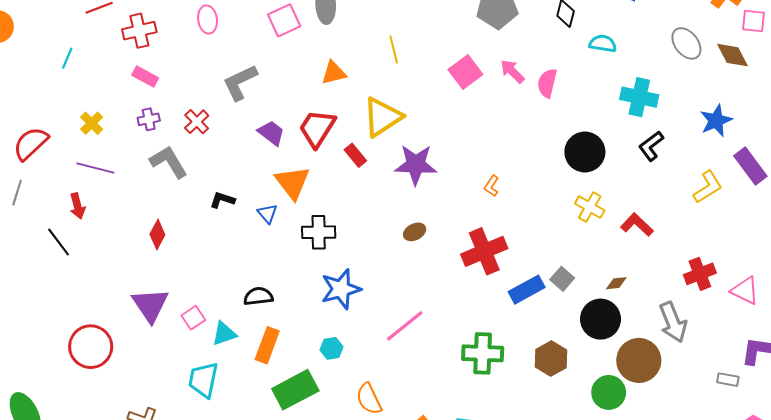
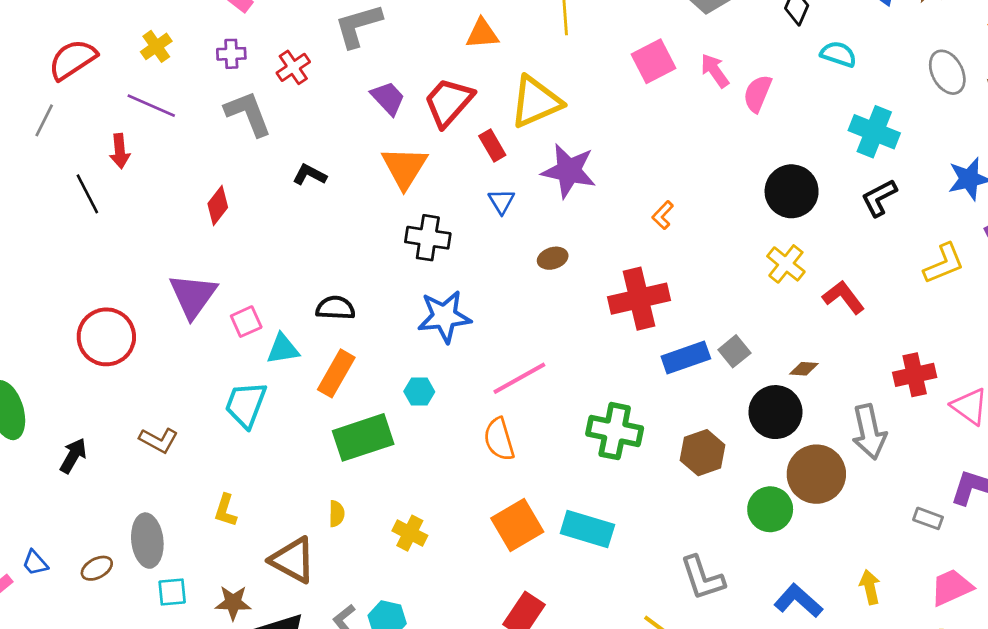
blue triangle: (267, 214) -> (501, 201), moved
orange semicircle: (369, 399) -> (499, 439), moved

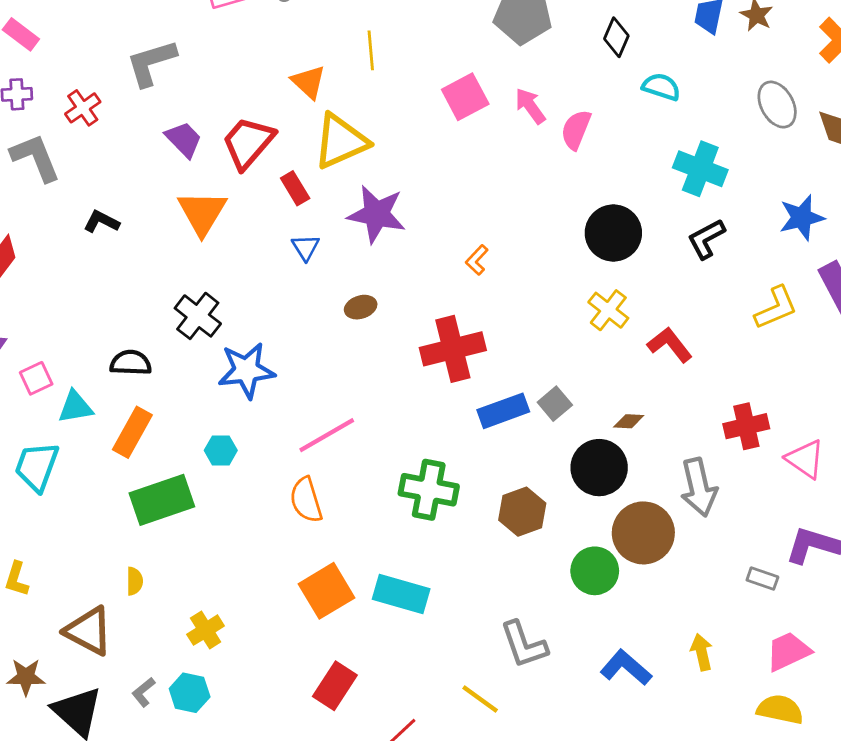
orange triangle: (482, 34) -> (309, 82), moved, turned 48
black cross: (428, 238) -> (198, 316), moved, turned 30
yellow cross: (410, 533) -> (206, 630), moved, turned 32

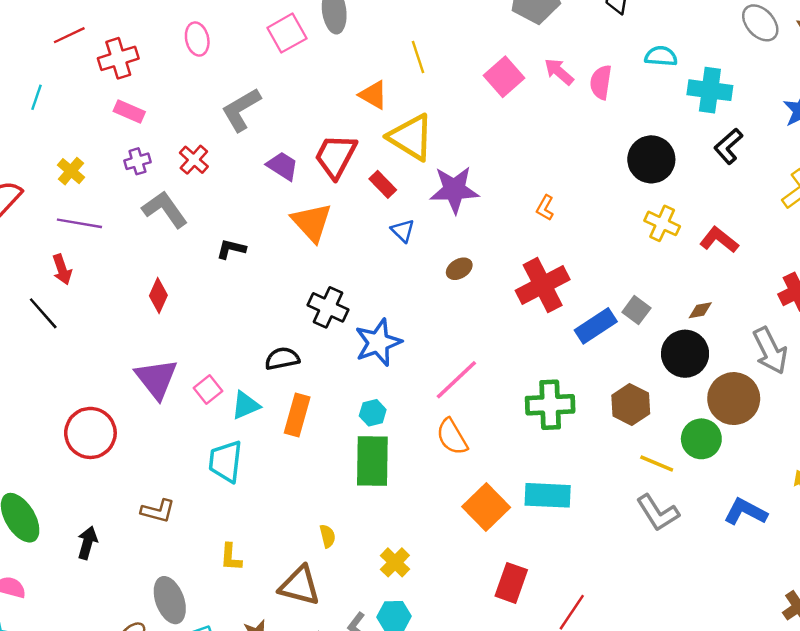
cyan semicircle: (661, 87) -> (661, 56), moved
yellow triangle: (341, 141) -> (411, 137), turned -51
green rectangle: (162, 500) -> (372, 461), moved, turned -57
yellow line: (480, 699) -> (657, 463), moved

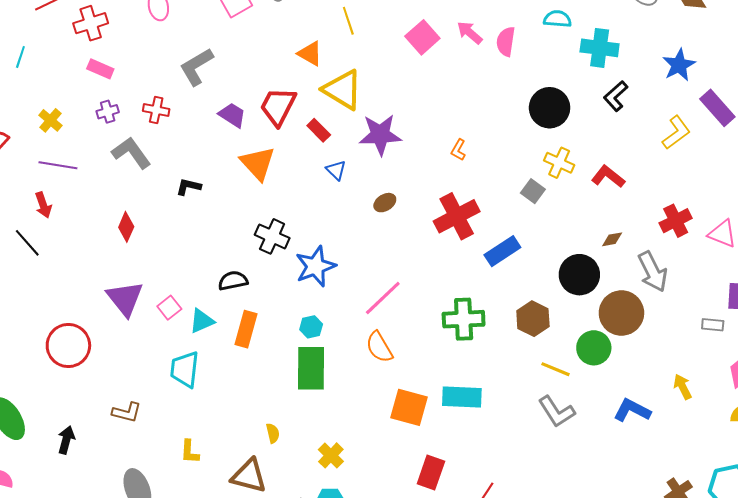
red cross: (194, 160) -> (156, 110), turned -30
gray square: (636, 310) -> (533, 191), moved
brown diamond: (700, 310) -> (612, 239), moved
orange square: (486, 507) -> (409, 407), turned -30

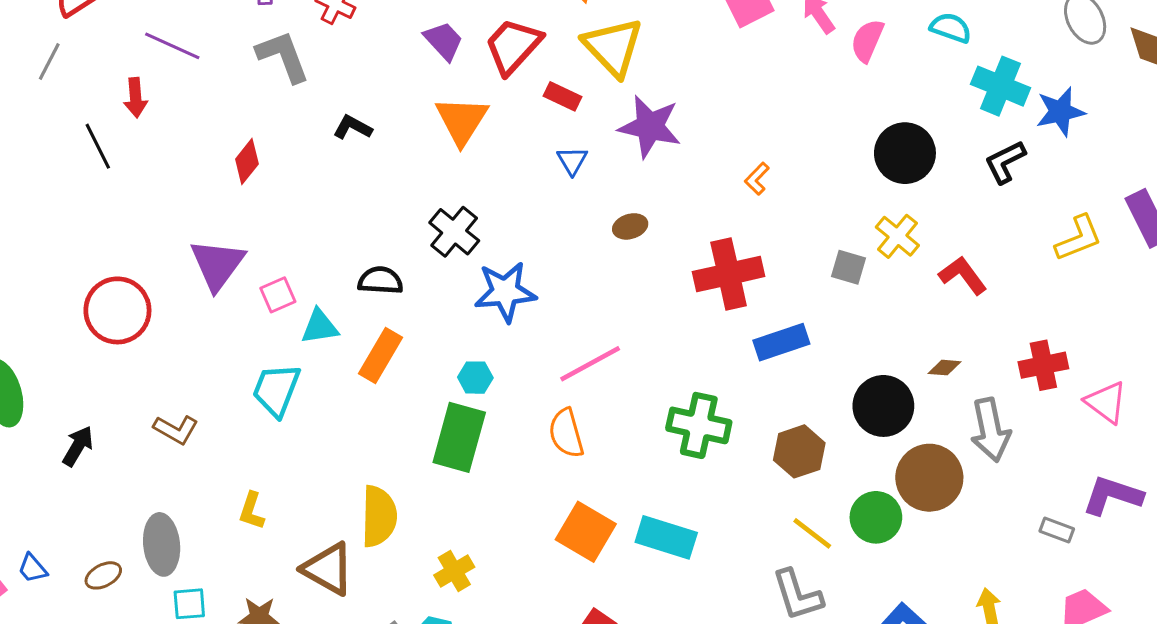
blue star: (679, 65) -> (1060, 112), moved
red rectangle: (319, 130) -> (563, 96), turned -35
gray square: (533, 191) -> (849, 267), turned -35
yellow semicircle: (273, 433) -> (379, 516), size x2.0

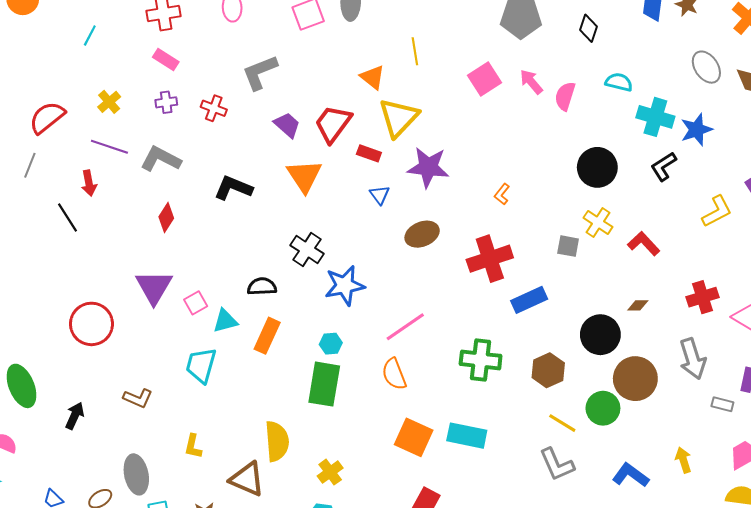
yellow triangle: (613, 47) -> (399, 118), turned 33
gray L-shape: (283, 56) -> (161, 159), moved, turned -36
black L-shape: (353, 127) -> (233, 188), size x1.5
brown ellipse: (630, 226) -> (422, 234), size x1.5
gray arrow: (990, 430) -> (693, 359), moved

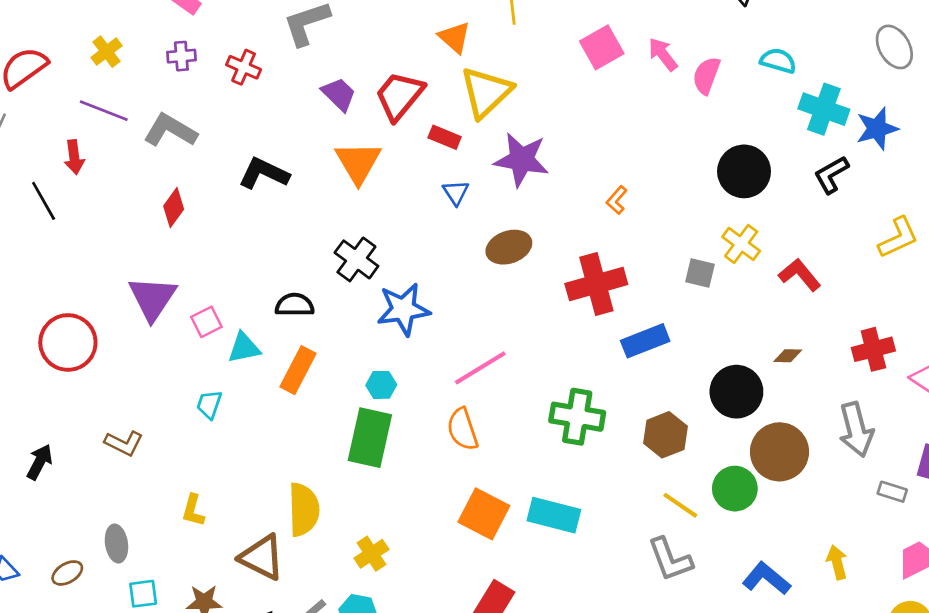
cyan trapezoid: (201, 365) -> (209, 404), size x0.6
gray ellipse: (136, 474) -> (116, 544), size x0.7

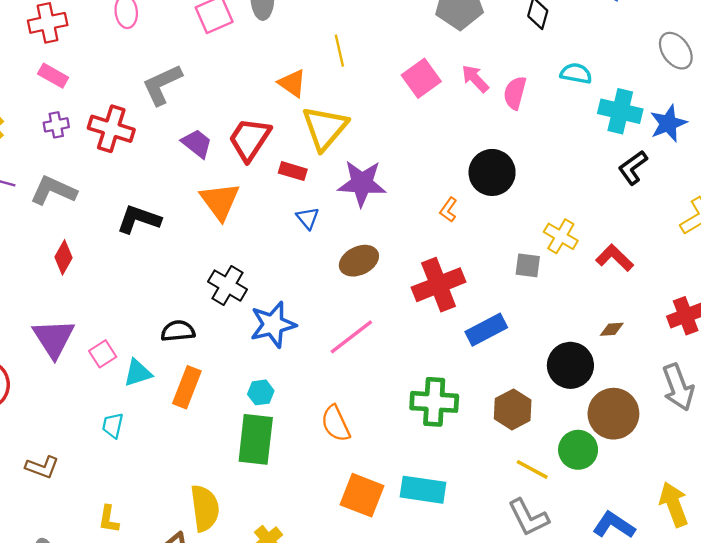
red cross: (244, 67) -> (111, 129), size x1.5
black circle: (744, 171) -> (492, 172), moved
pink line: (480, 368) -> (351, 337), moved
yellow arrow: (837, 562) -> (674, 504), size x1.5

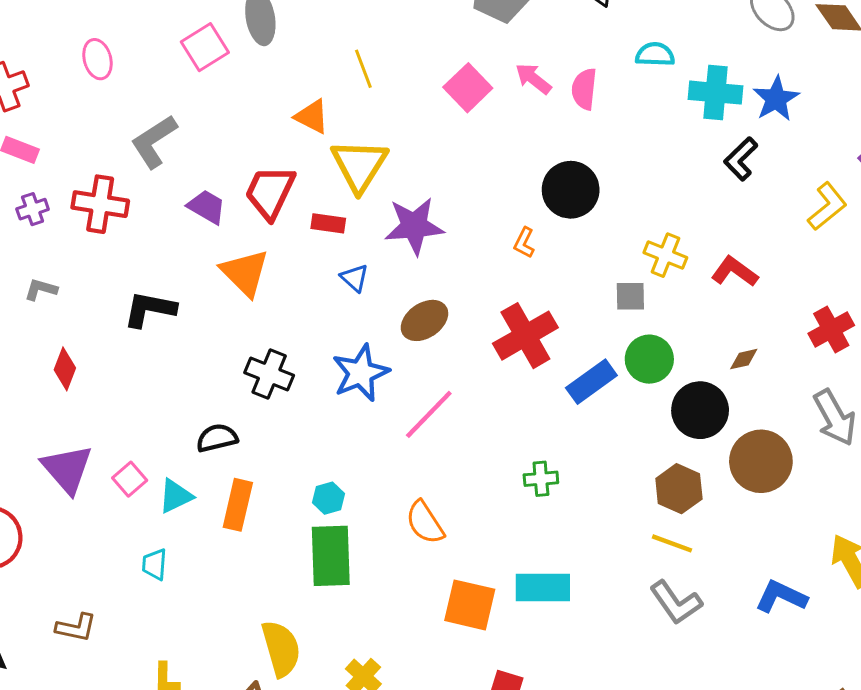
gray L-shape: (53, 191) -> (41, 289), size x0.6
blue star: (273, 325) -> (361, 373), moved
green cross: (434, 402) -> (541, 479), size x0.6
brown hexagon: (513, 409) -> (679, 489), moved
green circle: (578, 450) -> (649, 359), moved

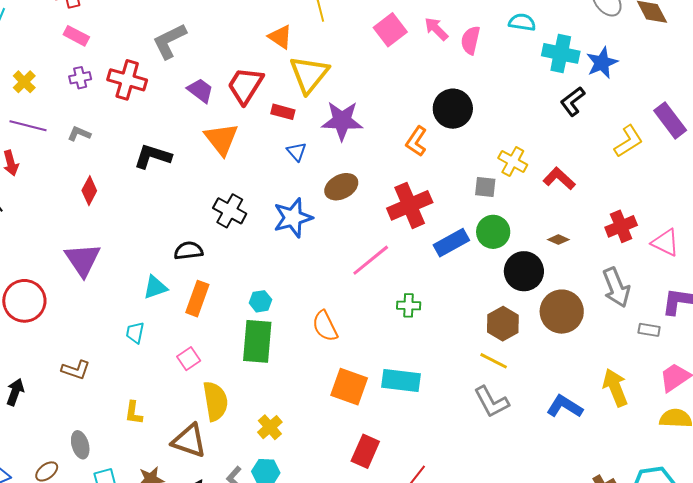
orange L-shape: (524, 243) -> (416, 141), size x1.4
brown diamond: (744, 359) -> (558, 240), turned 30
pink line: (429, 414) -> (371, 260), moved
pink square: (130, 479) -> (189, 359), moved

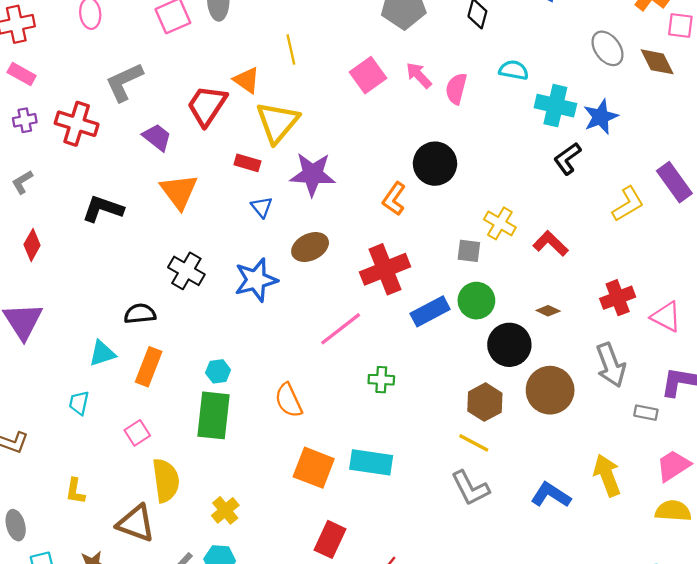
red trapezoid: (245, 86) -> (207, 105), moved
gray L-shape: (79, 134) -> (22, 182), turned -55

